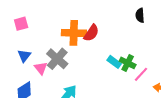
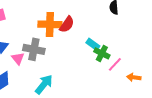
gray cross: (57, 59) -> (34, 49), turned -30
cyan rectangle: (114, 62) -> (93, 44), moved

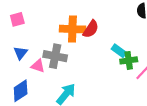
green cross: (102, 53) -> (129, 60), turned -35
pink triangle: (18, 58) -> (38, 66), turned -32

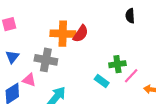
cyan rectangle: (119, 51) -> (102, 81), moved
pink triangle: (38, 66) -> (29, 80), moved

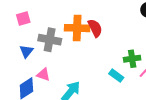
red semicircle: (81, 34) -> (95, 28), turned -60
gray cross: (46, 60) -> (50, 40), moved

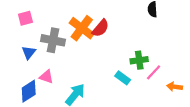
orange cross: (77, 28) -> (82, 28), turned 35
red semicircle: (95, 28) -> (101, 28), turned 66

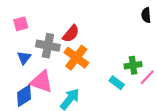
orange cross: (82, 28) -> (76, 58), moved
red semicircle: (101, 28) -> (71, 34), moved
pink triangle: (46, 77) -> (41, 82), size x1.6

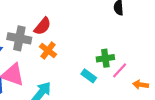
orange cross: (76, 58) -> (48, 50), size x0.7

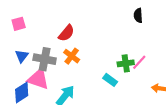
gray cross: (19, 38) -> (45, 59), moved
pink line: (120, 70) -> (139, 62), moved

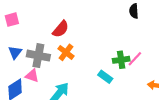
pink triangle: (38, 79) -> (32, 76), size x0.6

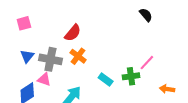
black semicircle: (134, 11) -> (146, 15), turned 144
green cross: (121, 60) -> (131, 76), moved
cyan rectangle: (105, 77) -> (106, 79), moved

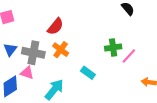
green cross: (131, 76) -> (113, 47), moved

